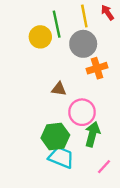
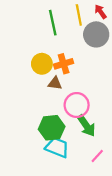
yellow circle: (40, 37) -> (42, 64), moved
gray circle: (83, 44) -> (96, 34), moved
orange cross: (97, 68) -> (64, 64), moved
green arrow: (92, 134) -> (86, 126), turned 130

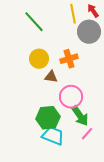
green line: (53, 23) -> (34, 22), moved, turned -30
orange cross: (64, 64) -> (69, 59), moved
pink line: (97, 156) -> (87, 134), moved

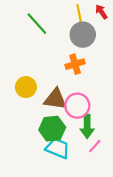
gray circle: (89, 32) -> (83, 35), moved
yellow circle: (39, 59) -> (26, 87), moved
brown triangle: (51, 77) -> (55, 99), moved, size x1.6
green arrow: (80, 116) -> (87, 126), turned 35

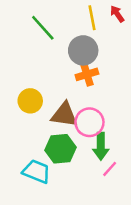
gray circle: (83, 35) -> (83, 50), moved
cyan trapezoid: (58, 148) -> (37, 171), moved

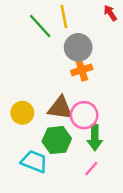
yellow line: (92, 18) -> (64, 17), moved
yellow circle: (30, 101) -> (22, 113), moved
pink line: (110, 169) -> (91, 169), moved

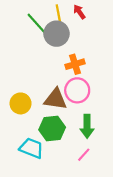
red arrow: (110, 13) -> (79, 12), moved
gray circle: (78, 47) -> (56, 34), moved
pink circle: (84, 115) -> (77, 90), moved

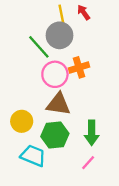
green line: (37, 24) -> (39, 47), moved
pink circle: (77, 90) -> (55, 74), moved
yellow circle: (21, 103) -> (22, 121), moved

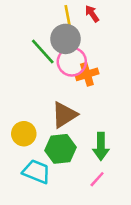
pink circle: (55, 74) -> (72, 62), moved
brown triangle: (58, 104) -> (64, 115), turned -40

